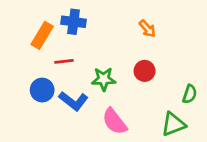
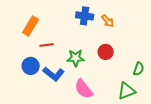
blue cross: (74, 22) -> (85, 16), moved

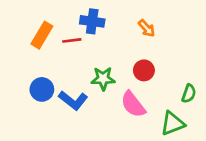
blue cross: (85, 16) -> (92, 21), moved
red line: (47, 45) -> (72, 40), moved
pink semicircle: (84, 89) -> (133, 104), moved

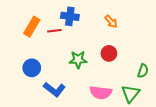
blue L-shape: (73, 100) -> (54, 89), moved
pink semicircle: (133, 104) -> (101, 93), moved, turned -45
green triangle: (172, 123) -> (131, 94), turned -30

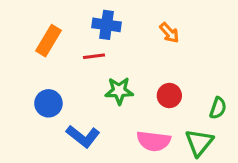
red line: (54, 31) -> (94, 56), moved
red circle: (109, 53) -> (169, 95), moved

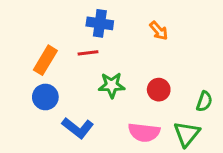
orange rectangle: (48, 41) -> (45, 60), moved

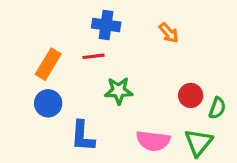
red circle: (159, 90) -> (191, 95), moved
blue L-shape: (78, 128) -> (83, 136), turned 56

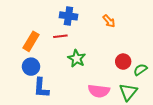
green star: (119, 91) -> (77, 58), turned 30
green semicircle: (217, 108) -> (140, 70), turned -144
blue L-shape: (83, 136) -> (41, 88), moved

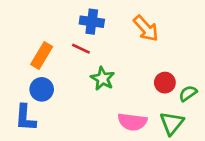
orange arrow: (109, 21) -> (146, 28), size x1.5
red line: (60, 36) -> (81, 49), turned 32
blue L-shape: (41, 88) -> (25, 118), moved

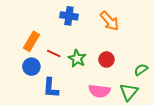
red line: (81, 49) -> (54, 53), moved
red circle: (165, 83) -> (106, 60), moved
blue L-shape: (25, 118) -> (51, 88), moved

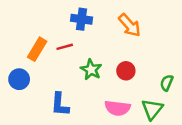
red line: (54, 53) -> (65, 47), moved, turned -40
blue circle: (31, 67) -> (19, 79), moved
green semicircle: (141, 70) -> (167, 83), turned -32

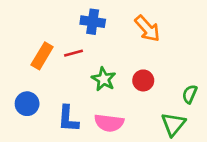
blue circle: (19, 79) -> (27, 104), moved
pink semicircle: (117, 108) -> (109, 123), moved

